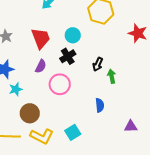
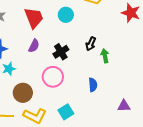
black cross: (68, 56) -> (61, 52), moved
pink circle: (60, 84) -> (53, 77), moved

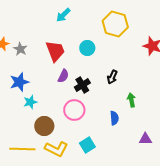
purple semicircle: (34, 46) -> (63, 76), moved
green arrow: (105, 56) -> (131, 100), moved

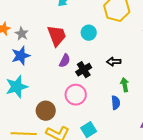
black arrow: (112, 77) -> (114, 62), turned 64
blue star: (19, 82) -> (21, 56), moved
green arrow: (131, 100) -> (125, 85), moved
cyan star: (30, 102) -> (17, 87), moved, size x1.6

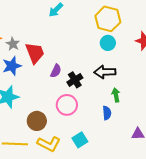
cyan circle: (89, 33) -> (108, 43), moved
red trapezoid: (57, 36) -> (35, 53), moved
black arrow: (114, 62) -> (105, 72), size x1.5

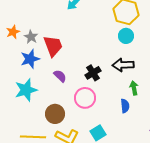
purple semicircle: (56, 71) -> (60, 76), moved, turned -72

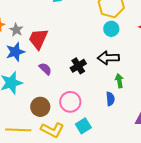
red trapezoid: (53, 46) -> (38, 39), turned -135
pink circle: (85, 98) -> (70, 102), moved

